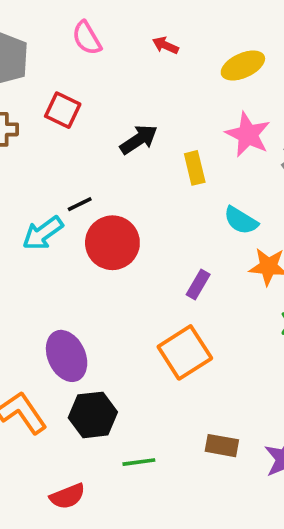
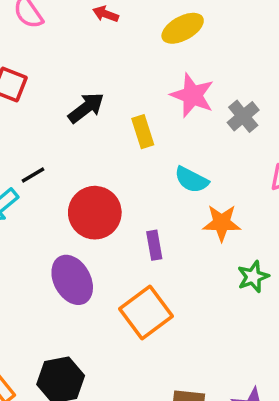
red circle: (112, 243) -> (95, 213), moved
purple rectangle: (198, 284) -> (154, 245), turned -36
purple ellipse: (67, 356) -> (72, 280), moved

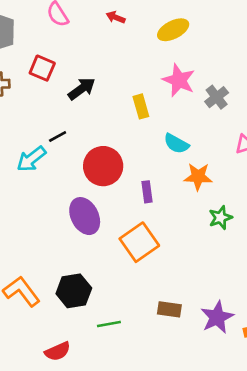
black arrow: (86, 108) -> (82, 89), moved

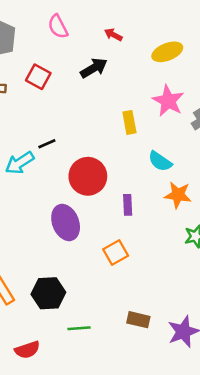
black arrow: (82, 89) -> (94, 68), moved
orange square: (139, 242) -> (116, 252), size x0.7

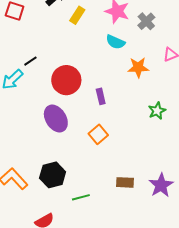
yellow rectangle: (129, 122) -> (77, 15), moved, turned 54
cyan semicircle: (160, 161) -> (115, 42), moved
orange star: (178, 195) -> (138, 67), moved

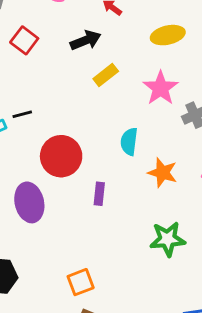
cyan semicircle: (115, 42) -> (129, 142), moved, turned 54
green star: (157, 111) -> (168, 239), size x1.4
orange square: (98, 134) -> (81, 282), moved

